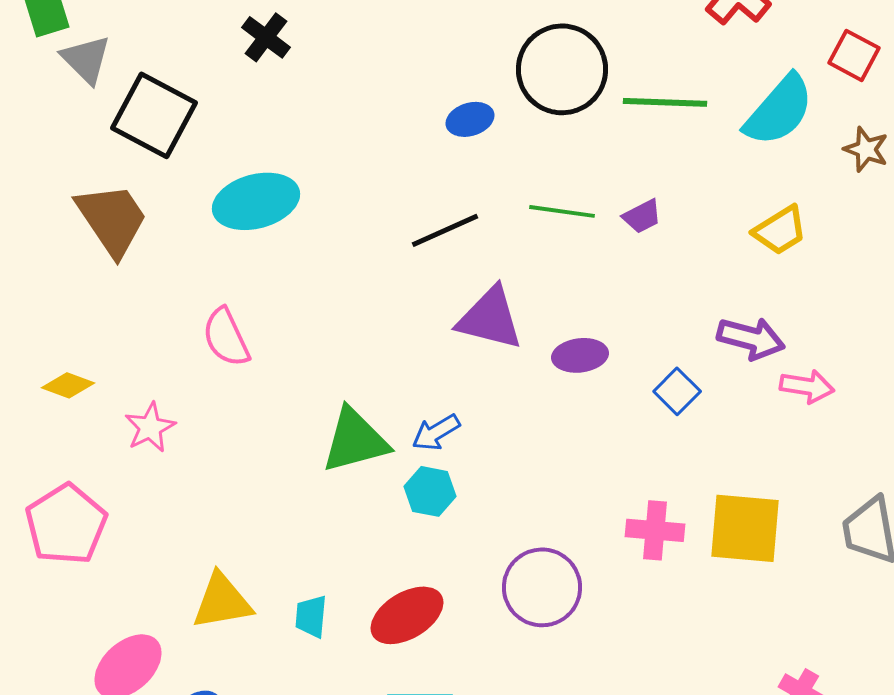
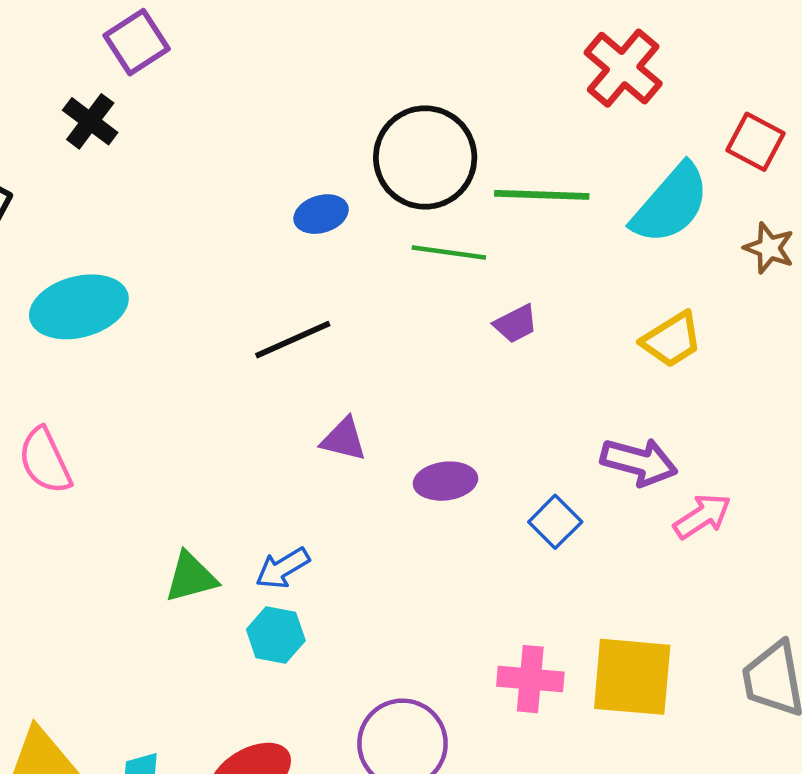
green line: (562, 211) -> (449, 253), moved
purple triangle: (490, 318) -> (344, 439), size x0.6
pink arrow: (807, 386) -> (702, 516), turned -42
green triangle: (355, 440) -> (191, 577), size x0.7

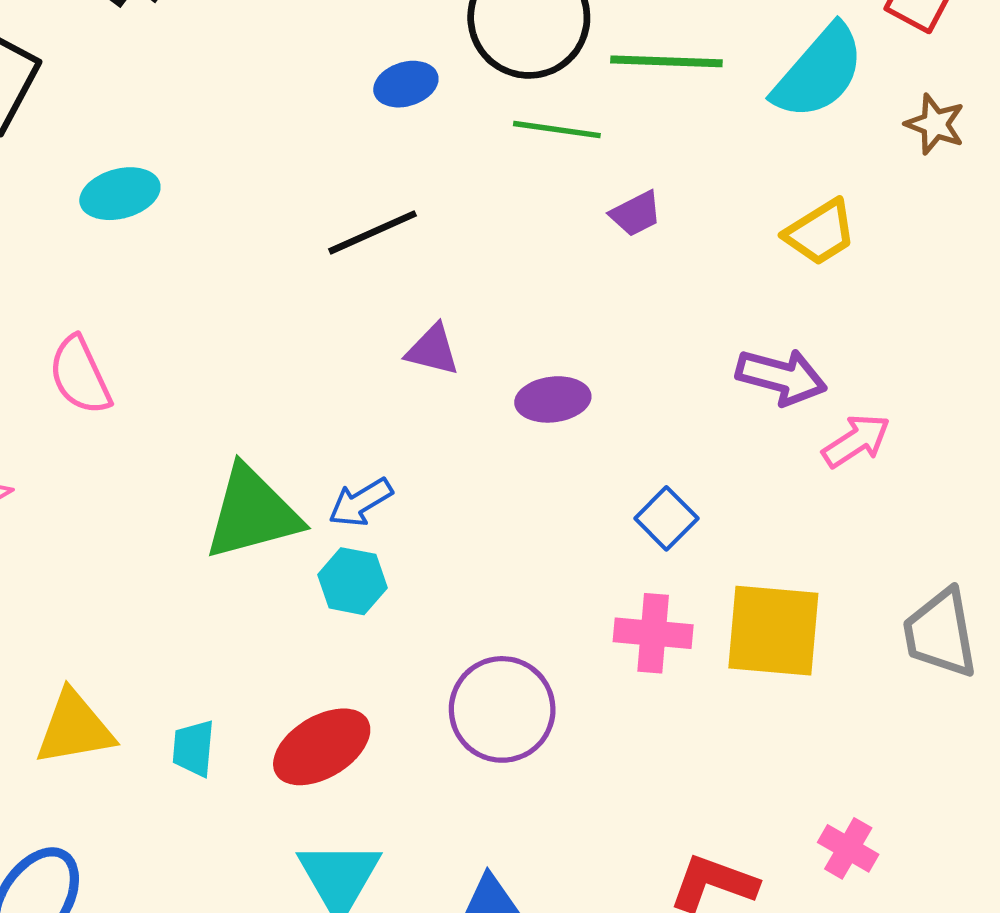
cyan ellipse: (79, 307) -> (120, 194), size x0.7
blue square: (555, 522) -> (666, 518), moved
green triangle: (191, 577) -> (252, 513), size x1.6

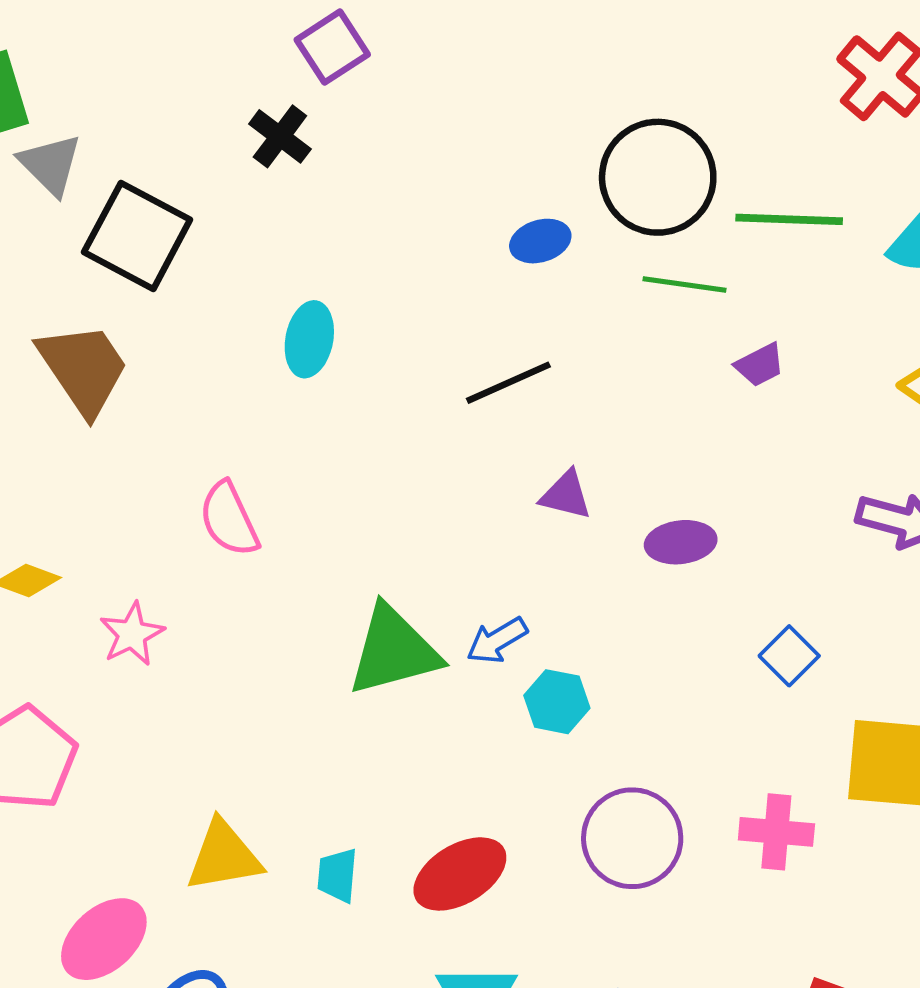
cyan ellipse: (120, 194) -> (309, 339), moved, turned -64
cyan hexagon: (352, 581) -> (557, 702), moved
pink cross: (653, 633) -> (776, 832), moved

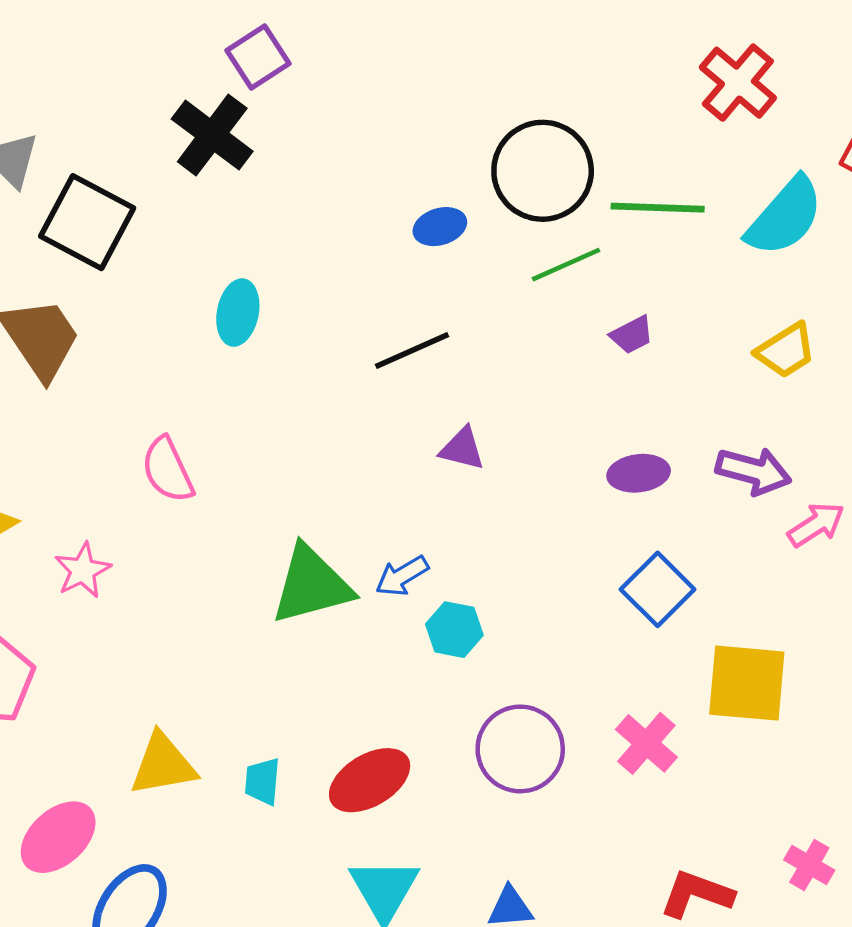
black cross: (280, 136) -> (212, 135), size x1.5
green line: (685, 284) -> (566, 265), turned -32
purple ellipse: (681, 542) -> (639, 473), moved
blue square: (789, 656) -> (658, 589), size x1.4
pink cross: (776, 832) -> (646, 743), turned 36

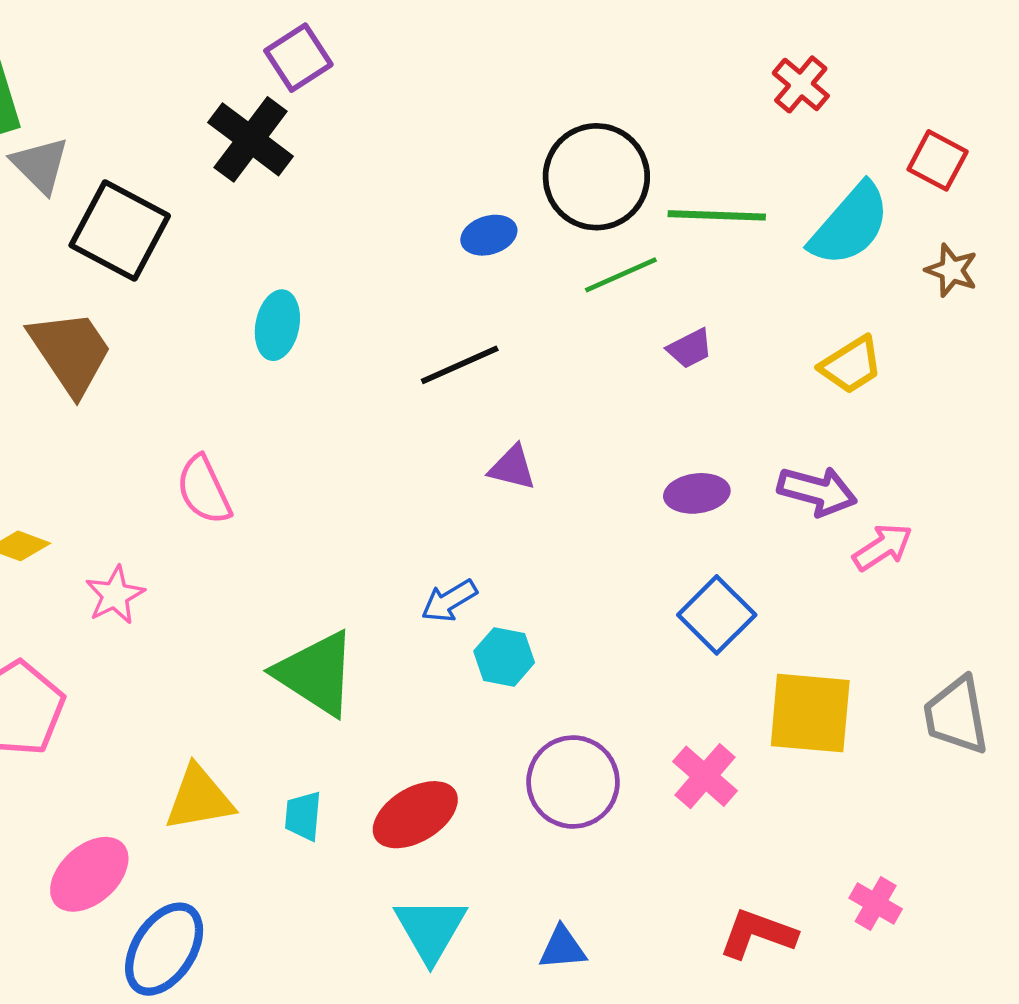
red cross: (738, 83) -> (801, 84), size x0.7
green triangle: (312, 585) -> (316, 673), moved, turned 48

